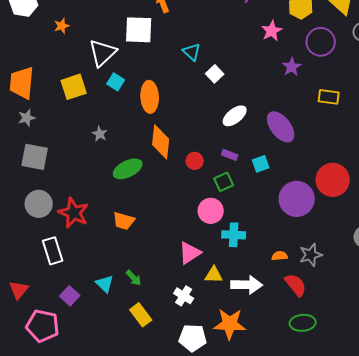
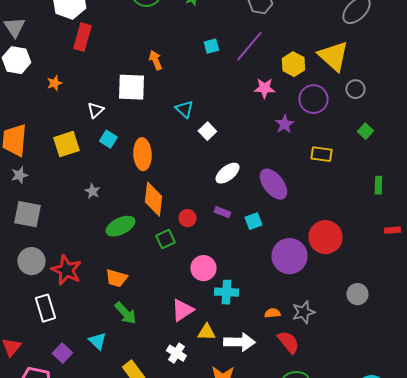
pink star: (272, 31) -> (264, 88), turned 30
white triangle: (103, 53) -> (95, 110), size x0.6
green square: (224, 182) -> (165, 239), moved
green arrow: (134, 278) -> (125, 313), moved, size x1.4

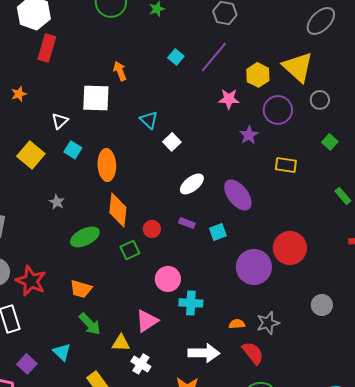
cyan square: (211, 46) -> (176, 57), turned -35
yellow square: (66, 144) -> (31, 155), turned -32
green rectangle: (378, 185) -> (343, 196), turned -42
yellow triangle: (206, 332) -> (121, 343), moved

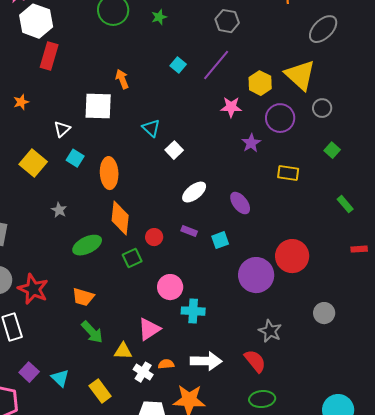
purple ellipse: (238, 195) -> (240, 203), size x0.7
gray star: (268, 323) -> (270, 331), turned -30
orange semicircle: (237, 324) -> (166, 364), moved
cyan triangle: (62, 352) -> (60, 378), moved

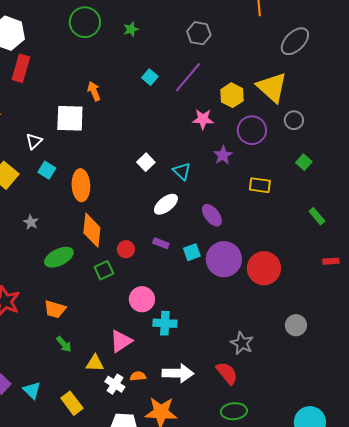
cyan triangle: (151, 128) -> (182, 171), moved
purple circle: (256, 275) -> (224, 259), moved
green arrow: (92, 332) -> (64, 344), size x0.7

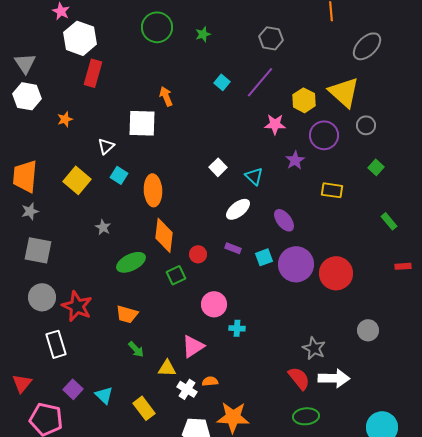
cyan cross: (165, 323) -> (237, 328), size x0.7
white arrow: (178, 373) -> (334, 378), moved

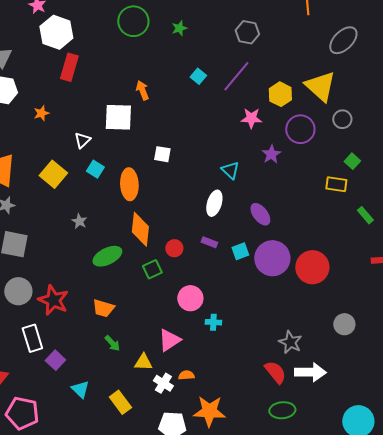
white square: (218, 167) -> (162, 154), moved, turned -36
yellow rectangle: (332, 190) -> (336, 184), moved
white ellipse: (238, 209) -> (214, 203), turned -35
purple square: (73, 389) -> (55, 360), moved

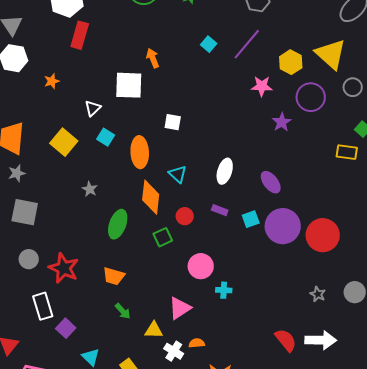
cyan triangle: (230, 170) -> (178, 174), moved
green ellipse: (107, 256) -> (118, 224), turned -44
gray circle: (18, 291) -> (29, 259), size x0.7
gray star: (290, 342) -> (318, 294), moved, size x0.7

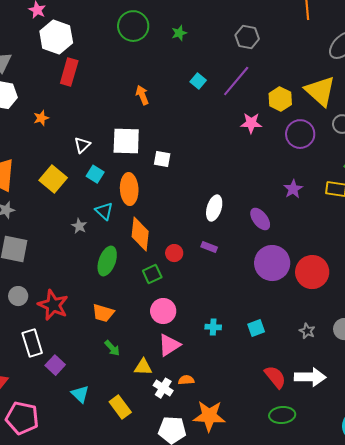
white square: (129, 85) -> (126, 141), moved
purple star: (282, 122) -> (293, 189), moved
cyan triangle: (178, 174) -> (104, 211), moved
cyan square: (251, 219) -> (256, 328), moved
pink circle: (201, 266) -> (163, 311), moved

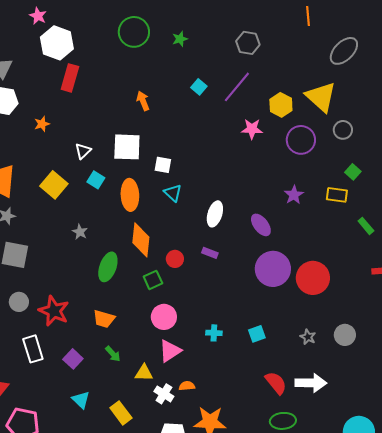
cyan triangle: (104, 211) -> (173, 193), moved
purple square: (55, 365) -> (73, 359), moved

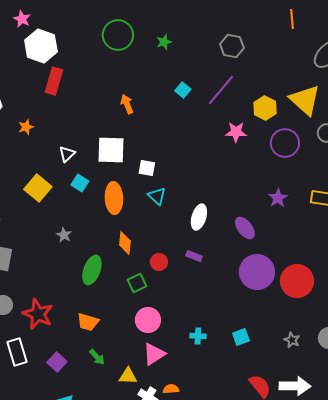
orange diamond: (141, 240) -> (125, 243), size x0.7

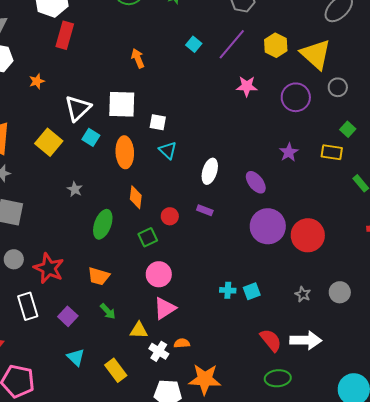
yellow hexagon: (265, 108) -> (276, 45), moved
white triangle: (67, 154) -> (78, 108), size x1.6
cyan cross: (198, 336) -> (228, 290), moved

